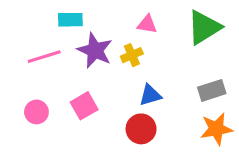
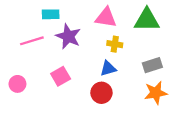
pink triangle: (147, 24) -> (106, 18), size x1.5
green triangle: (204, 27) -> (147, 20), turned 32
yellow cross: (132, 55) -> (115, 44), moved, turned 32
pink circle: (36, 112) -> (17, 84), moved

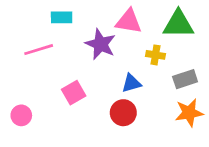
purple star: (68, 36) -> (100, 44), moved
yellow cross: (115, 44) -> (156, 55), moved
pink circle: (17, 84) -> (21, 115), moved

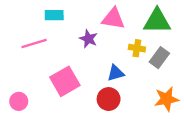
purple star: (100, 44) -> (88, 39), size x0.7
gray rectangle: (185, 79) -> (159, 58), moved, turned -36
pink square: (74, 93) -> (65, 81), size x1.4

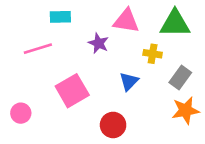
gray rectangle: (159, 58) -> (180, 78), moved
blue triangle: (116, 73) -> (129, 81), turned -30
red circle: (109, 99) -> (113, 125), moved

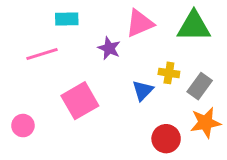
pink triangle: (126, 21) -> (140, 23), turned -32
yellow cross: (153, 54) -> (169, 73), moved
red circle: (113, 125) -> (166, 139), moved

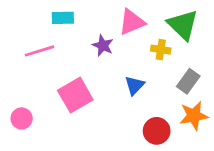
green triangle: (194, 26) -> (183, 25), turned 44
yellow cross: (169, 73) -> (161, 50), moved

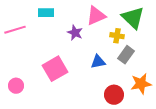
pink line: (39, 51) -> (15, 30), moved
gray rectangle: (188, 81) -> (126, 55), moved
blue triangle: (135, 85) -> (98, 62), turned 35

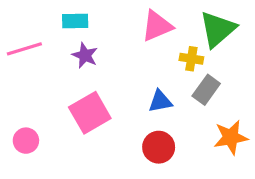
green triangle: (133, 18) -> (218, 29), turned 35
purple star: (75, 33) -> (85, 55), moved
red circle: (114, 95) -> (159, 147), moved

